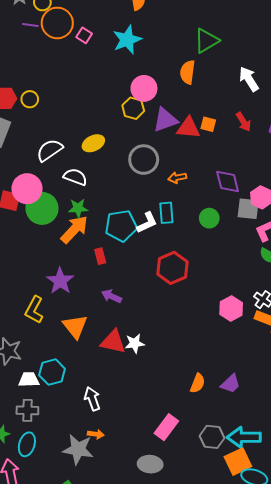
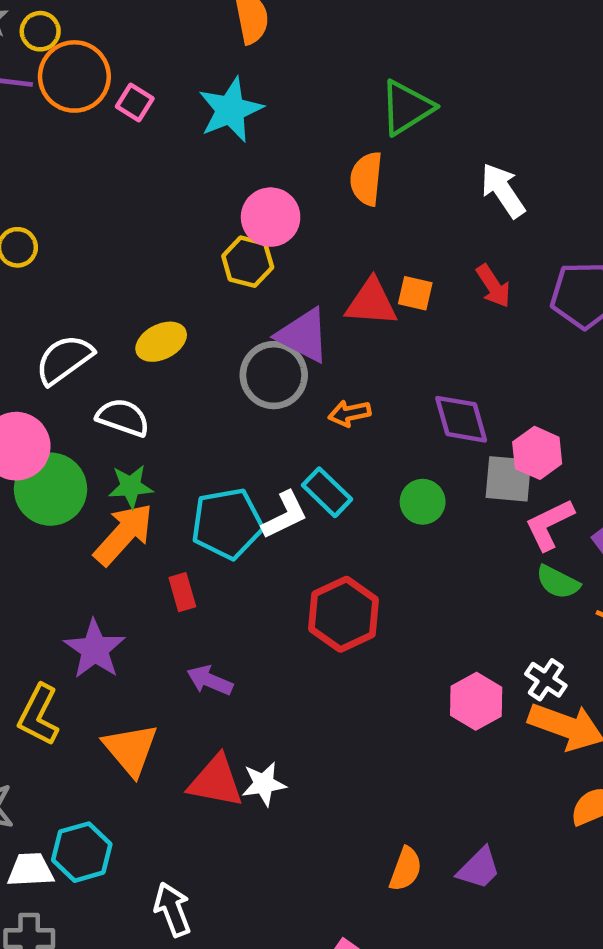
purple triangle: (165, 120) -> (303, 335), moved, turned 48
cyan rectangle: (166, 213) -> (327, 492), turned -40

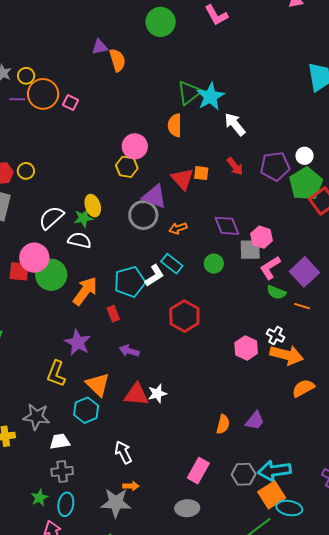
cyan star: (230, 110) -> (210, 96), moved
red triangle: (371, 302) -> (183, 179), turned 50
yellow ellipse: (161, 342) -> (93, 206), turned -75
green star: (131, 486) -> (83, 218), moved
cyan hexagon: (82, 852) -> (86, 410), moved

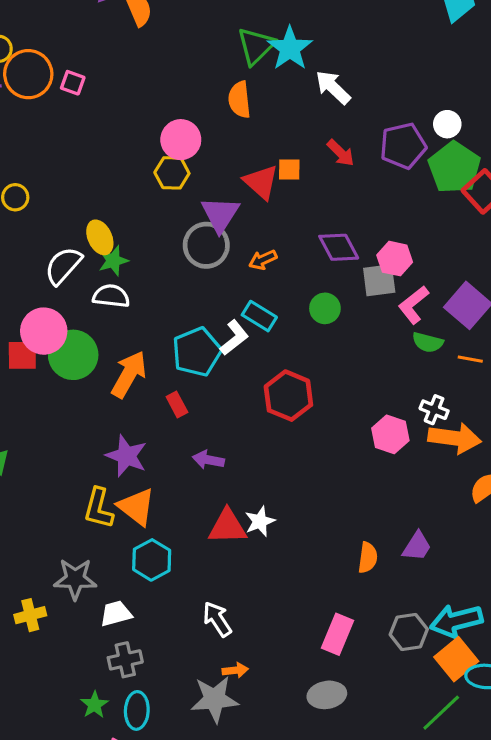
purple triangle: (154, 196) -> (220, 214), turned 48
yellow ellipse: (93, 206) -> (100, 237), moved
orange triangle: (98, 385) -> (136, 507), moved

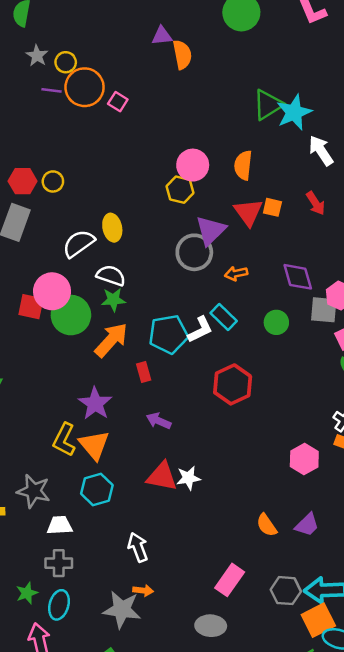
orange semicircle: (239, 100) -> (243, 165), moved
green star: (113, 261) -> (113, 300), moved
pink hexagon: (390, 434) -> (304, 459), moved
orange semicircle: (368, 558) -> (267, 525), turned 125

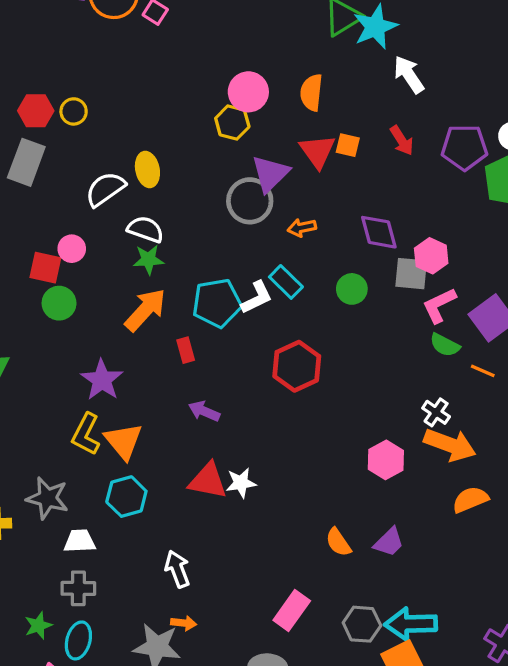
pink circle: (52, 291) -> (72, 249), size x0.6
green circle: (71, 315) -> (59, 303), moved, size x0.7
purple star: (95, 403) -> (102, 380), moved

